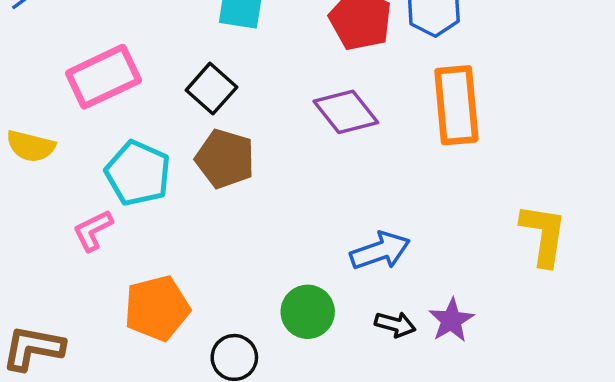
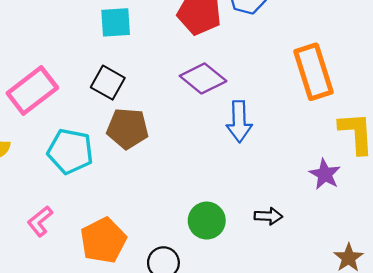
orange rectangle: (456, 105) -> (313, 72), moved
pink L-shape: (93, 230) -> (40, 221), moved
blue arrow: (380, 251) -> (239, 122), moved, turned 120
purple star: (451, 320) -> (325, 174), moved

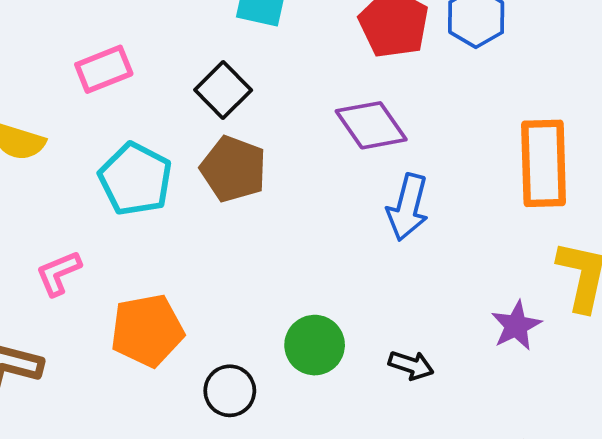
pink rectangle: (32, 91) -> (104, 69), size x0.7

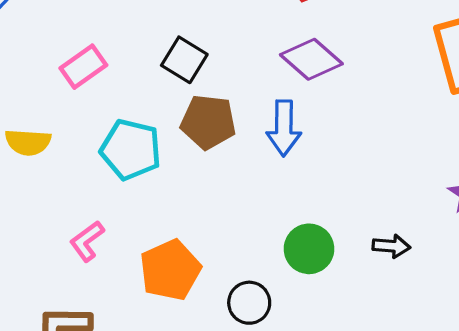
blue arrow: (408, 207) -> (284, 128), moved

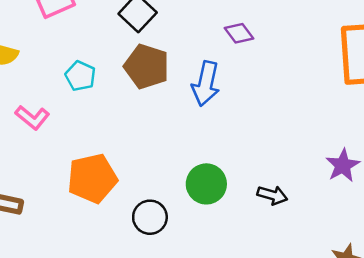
purple diamond: (311, 59) -> (239, 33), size x0.6
cyan pentagon: (131, 150) -> (80, 76), size x0.6
pink L-shape: (87, 241) -> (32, 117), moved, turned -116

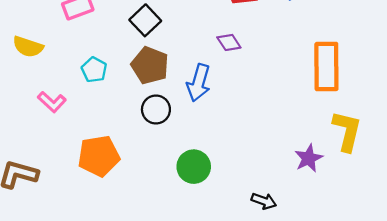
black arrow: (272, 195) -> (264, 201), moved
black circle: (150, 217) -> (156, 109), moved

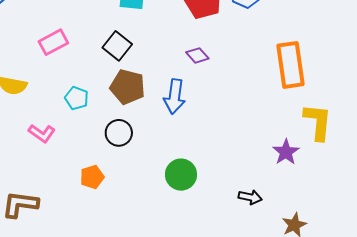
black circle: (156, 109) -> (119, 133), moved
orange pentagon: (99, 156) -> (92, 177), size x0.6

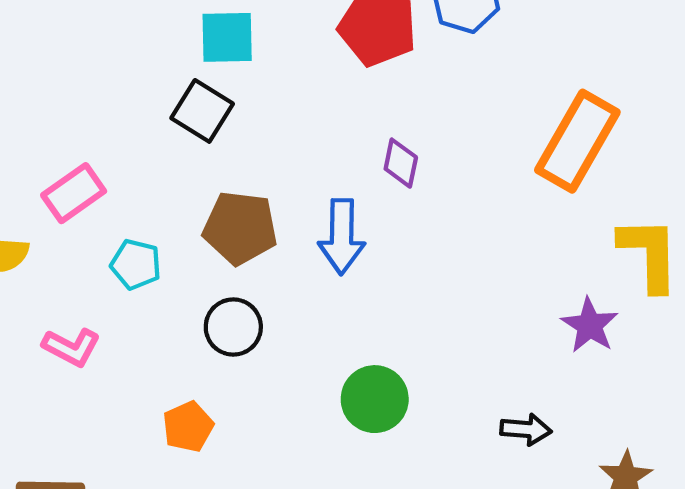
pink rectangle: (53, 42) -> (74, 193), moved
black square: (117, 46) -> (202, 111), moved
purple diamond: (197, 55) -> (401, 163), moved, turned 60
orange rectangle: (290, 65) -> (577, 141), turned 45

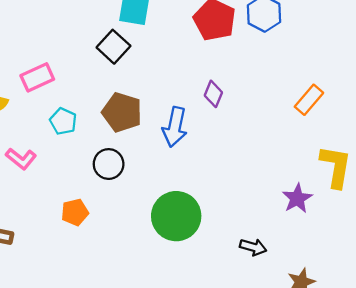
orange rectangle: (577, 141) -> (309, 100), size x0.6
green circle: (375, 399) -> (176, 216), size x1.4

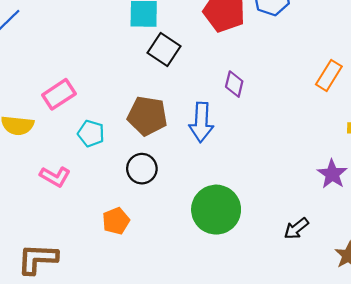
black square: (113, 47) -> (164, 50), moved
black arrow: (253, 247) -> (296, 228), turned 135

